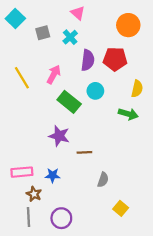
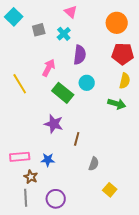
red pentagon: (115, 59) -> (123, 54), moved
yellow line: (22, 78) -> (20, 84), moved
brown line: (84, 152) -> (77, 139), turned -72

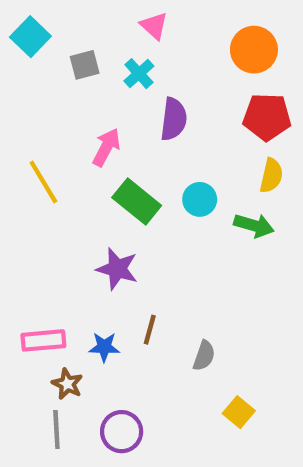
cyan circle: (87, 83) -> (200, 199), moved
brown line: (77, 139) -> (150, 330), moved

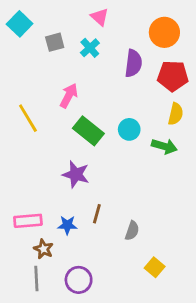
purple semicircle: (174, 119) -> (133, 63), moved

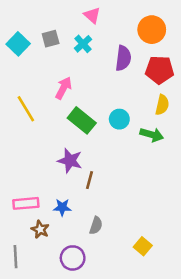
cyan square: (20, 24) -> (18, 44), moved
brown line: (97, 214) -> (89, 180), moved
gray semicircle: (132, 231) -> (96, 226), moved
gray line: (36, 278) -> (16, 257), moved

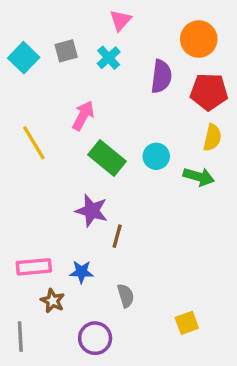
pink triangle: (92, 15) -> (121, 20), turned 30
gray semicircle: (96, 226) -> (126, 296), turned -36
yellow square: (143, 246) -> (187, 323), turned 30

